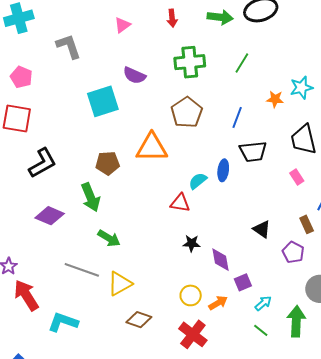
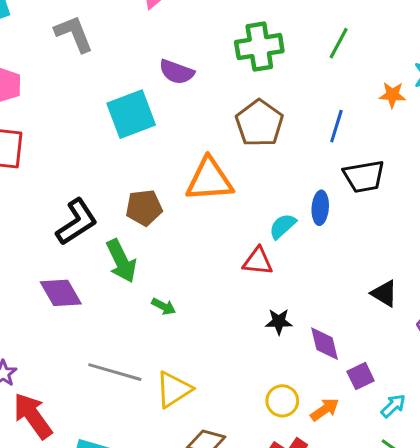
black L-shape: (42, 163) -> (77, 222), moved
purple diamond: (50, 216) -> (61, 293), turned 40
green arrow: (109, 238) -> (164, 306), moved, size x0.7

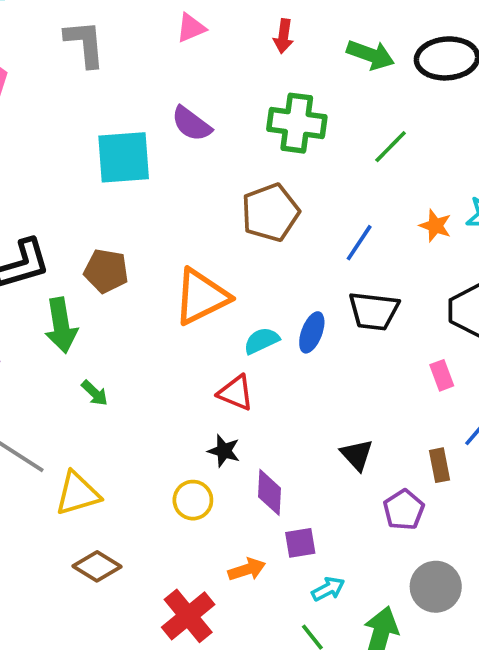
orange triangle: (210, 180) -> (201, 297), moved, turned -39
red triangle: (258, 261) -> (236, 393), moved
yellow circle: (282, 401) -> (193, 500), moved

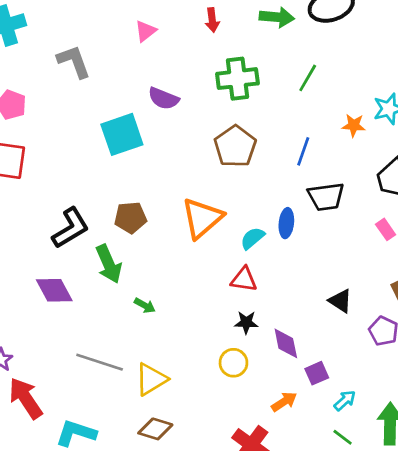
brown diamond: (97, 566) -> (155, 429), moved

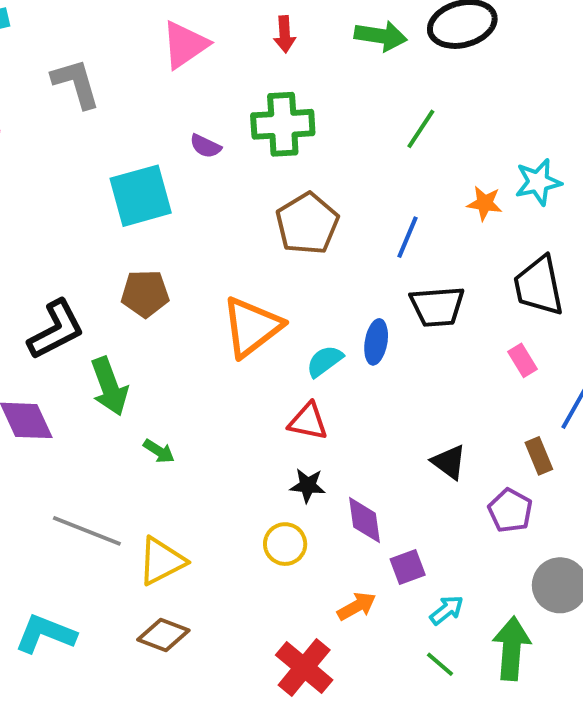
pink triangle: (146, 31) -> (185, 45), size x1.5
green cross: (237, 79) -> (283, 124), moved
purple semicircle: (163, 98) -> (205, 146), size x0.7
brown pentagon: (130, 218) -> (145, 294), moved

